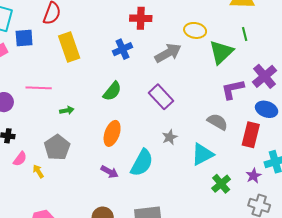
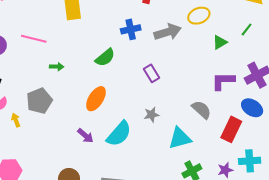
yellow ellipse: (195, 30) -> (199, 16), turned -45
green line: (245, 34) -> (247, 30), turned 40
blue cross: (122, 49) -> (131, 29), moved
green triangle: (221, 52) -> (220, 42), size x0.6
purple rectangle: (161, 97) -> (151, 73), size x0.7

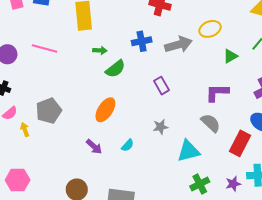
green arrow: (57, 67) -> (100, 50), moved
purple L-shape: (223, 81) -> (217, 93), moved
cyan semicircle: (119, 134) -> (128, 145), size x0.5

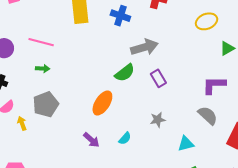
blue cross: (142, 41) -> (120, 16), moved, turned 30
gray arrow: (178, 45) -> (144, 47), moved
green arrow: (100, 50) -> (43, 69), moved
green semicircle: (115, 69) -> (125, 73), moved
cyan triangle: (188, 151) -> (186, 144), size x0.7

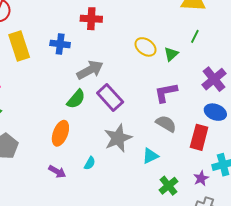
yellow ellipse: (207, 21) -> (145, 47), moved, turned 70
purple rectangle: (158, 78) -> (110, 98), size x1.5
gray star: (158, 120) -> (118, 138), size x1.8

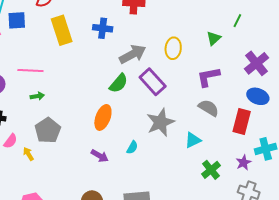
yellow ellipse: (145, 47) -> (173, 48), moved, turned 60

